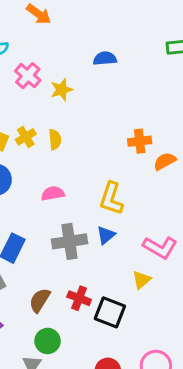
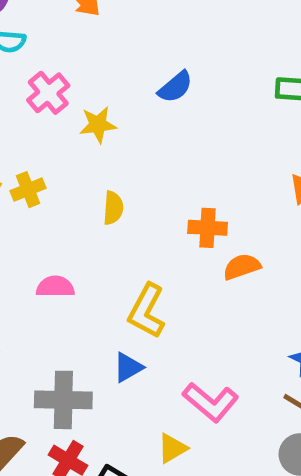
blue semicircle: (105, 58) -> (175, 87), turned 135
yellow semicircle: (55, 139) -> (113, 208), moved
gray cross: (70, 241) -> (63, 400), moved

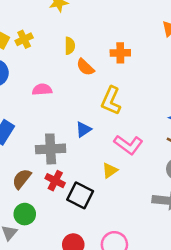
orange semicircle: (242, 267) -> (85, 67), moved, turned -114
yellow L-shape: (147, 311) -> (111, 101), moved

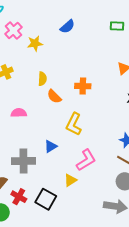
pink L-shape: (128, 145) -> (86, 160), turned -70
red cross: (55, 181) -> (19, 197), moved

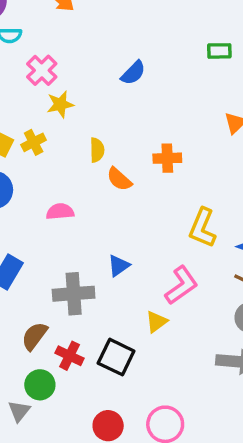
blue semicircle: (67, 27) -> (133, 73), moved
yellow star: (35, 43) -> (60, 104), moved
yellow L-shape: (74, 124) -> (202, 228), moved

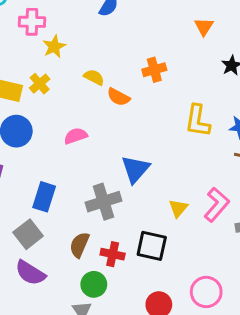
pink cross: (42, 70) -> (32, 22), turned -30
yellow semicircle: (97, 150) -> (94, 77), turned -48
blue triangle: (119, 266) -> (135, 169), size x1.5
pink L-shape: (181, 285) -> (217, 205), moved

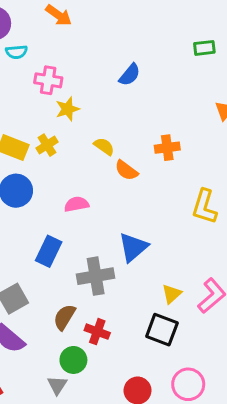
blue rectangle: (44, 197) -> (49, 251), moved
black square: (152, 246) -> (162, 330), moved

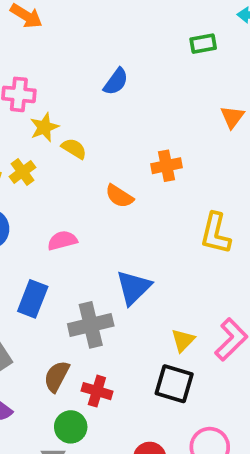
yellow semicircle: (104, 146) -> (74, 149), moved

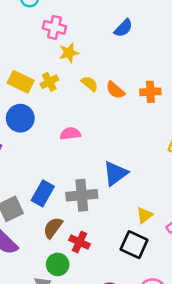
yellow semicircle: (74, 149) -> (90, 84), moved
orange semicircle: (119, 196) -> (115, 90), moved
blue rectangle: (33, 299) -> (43, 193), moved

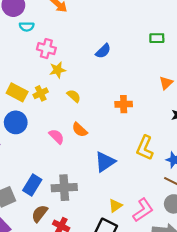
orange semicircle: (115, 90) -> (80, 130), moved
pink semicircle: (70, 134) -> (57, 136), turned 49
blue triangle: (115, 173) -> (105, 162), moved

